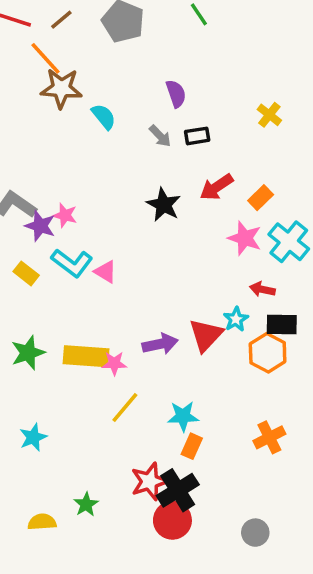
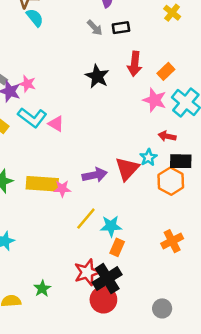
cyan semicircle: (104, 117) -> (35, 18), moved
red arrow: (216, 187) -> (135, 64), turned -50
yellow line: (125, 407) -> (86, 219), moved

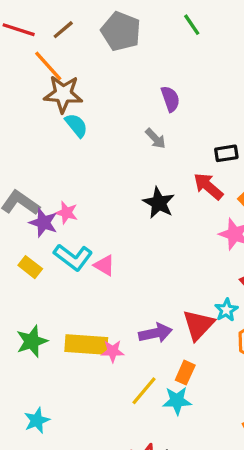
black rectangle: (121, 28) -> (226, 153), moved
red arrow: (135, 64) -> (208, 186), turned 125
orange rectangle: (117, 247) -> (185, 373), moved

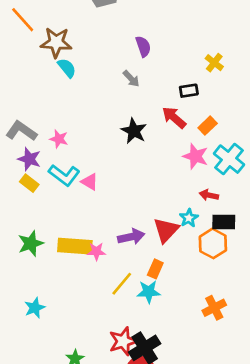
orange line: (48, 66) -> (23, 20), moved
purple star: (43, 223) -> (29, 159), moved

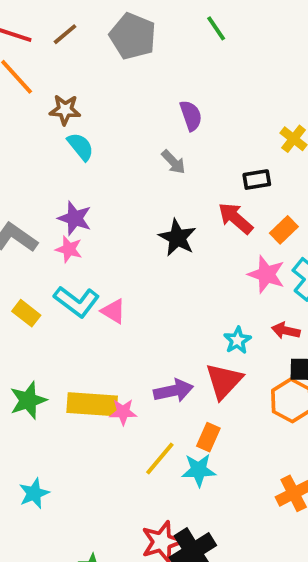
brown star: (56, 42) -> (65, 110), size x0.7
purple star: (29, 159) -> (75, 218), moved
cyan star: (189, 218) -> (237, 340), moved

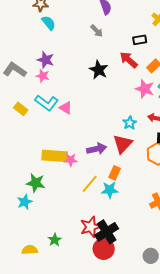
green star: (28, 400) -> (36, 183), moved, turned 30

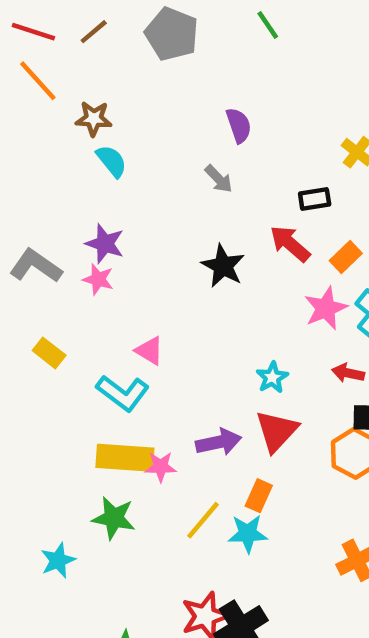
pink star: (145, 89) -> (326, 308), turned 30
cyan L-shape: (47, 103) -> (123, 393), moved
cyan star: (130, 123) -> (272, 377), moved
green star: (36, 183) -> (114, 518), moved

